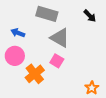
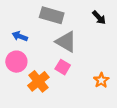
orange star: (92, 88) -> (101, 80), moved

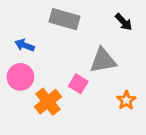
gray triangle: (66, 42) -> (103, 60), moved, turned -40

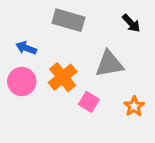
pink square: (78, 84) -> (89, 102), moved
orange cross: (48, 102) -> (63, 77), moved

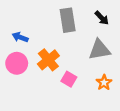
gray rectangle: (68, 20) -> (68, 20), moved, turned 65
gray triangle: (109, 64) -> (99, 50), moved

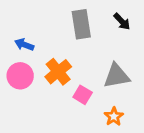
gray triangle: (99, 50) -> (117, 76), moved
orange star: (104, 83) -> (114, 117), moved

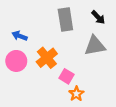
gray triangle: (117, 76) -> (95, 46), moved
orange star: (114, 117) -> (76, 94), moved

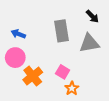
gray rectangle: (65, 19) -> (61, 31), moved
orange cross: (47, 58) -> (33, 76), moved

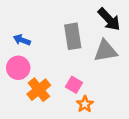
black arrow: (92, 16) -> (109, 19), size x1.5

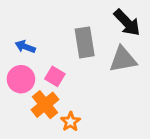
pink square: (74, 85) -> (55, 76), moved
orange star: (85, 104) -> (70, 122), moved

